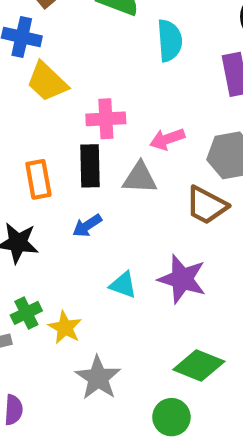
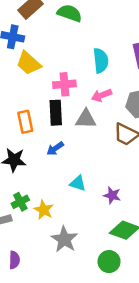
cyan semicircle: (170, 41) -> (101, 61), moved
purple star: (182, 279) -> (112, 195), moved, size x0.6

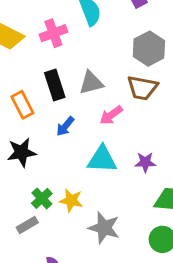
pink cross: (64, 84) -> (53, 33), moved
pink arrow: (102, 95) -> (111, 115), moved
cyan triangle: (78, 183) -> (102, 159), size x1.5

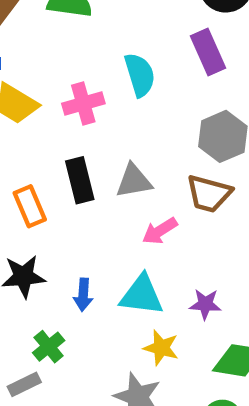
blue arrow: (65, 126) -> (83, 295), moved, turned -40
yellow star: (71, 200) -> (161, 348), moved

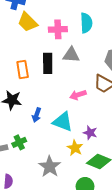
gray triangle: (134, 181) -> (71, 55), moved
green cross: (49, 347) -> (19, 142), moved
yellow star: (161, 348) -> (75, 148), moved

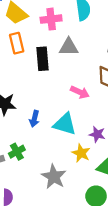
orange rectangle: (23, 69) -> (17, 43), moved
pink arrow: (78, 95) -> (80, 92), turned -133

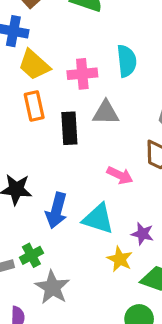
blue arrow: (34, 119) -> (56, 211), size x1.5
gray star: (54, 177) -> (52, 287), moved

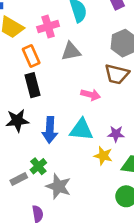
orange rectangle: (34, 106) -> (31, 56), moved
black rectangle: (69, 128) -> (32, 85), moved

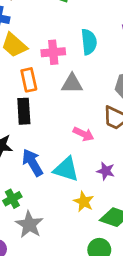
blue arrow: (50, 130) -> (32, 163), turned 135
purple star: (116, 134) -> (106, 171), moved

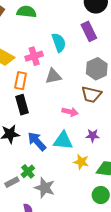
orange rectangle: (29, 80) -> (21, 81), turned 36

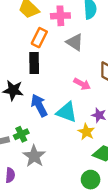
gray triangle: (53, 76) -> (75, 42), turned 30
yellow star: (81, 162) -> (86, 132), moved

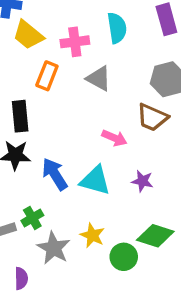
black rectangle: (34, 63) -> (20, 116), moved
yellow star: (86, 132) -> (92, 235), moved
green circle: (91, 180) -> (124, 257), moved

